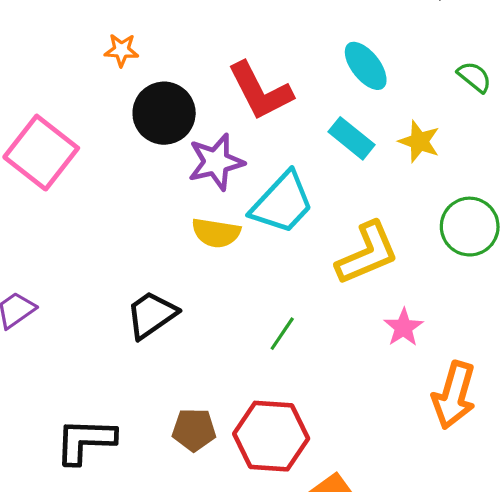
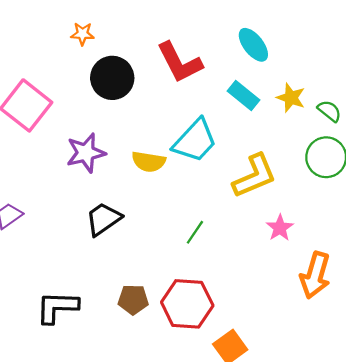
green semicircle: (474, 77) -> (329, 111), moved
purple star: (216, 162) -> (86, 153), moved

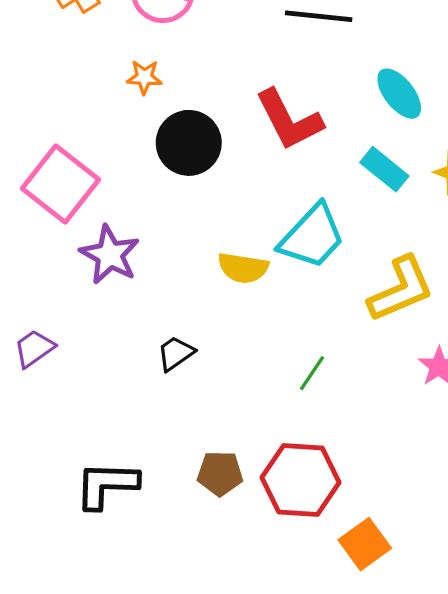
purple star: (86, 153) -> (110, 255), moved, turned -30
black trapezoid: (103, 219) -> (176, 353), size x0.7

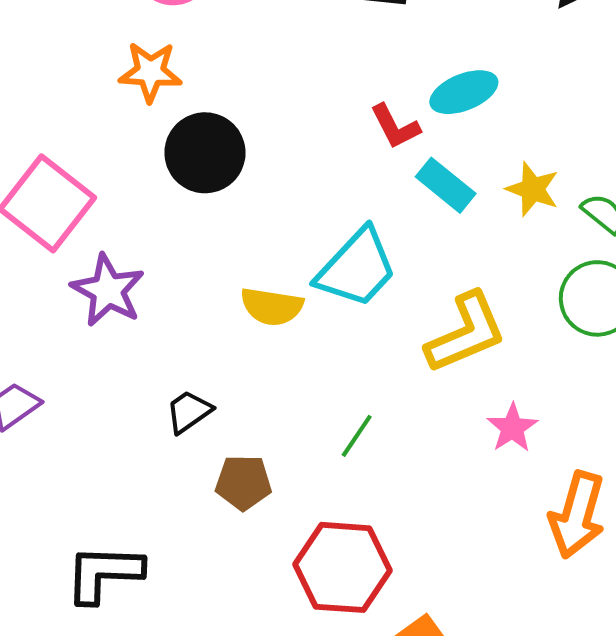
orange star: (144, 77) -> (150, 72), size x1.4
cyan ellipse: (399, 94) -> (464, 92), turned -74
red L-shape: (289, 120) -> (395, 127), moved, size x0.6
brown pentagon: (220, 473) -> (243, 482), moved

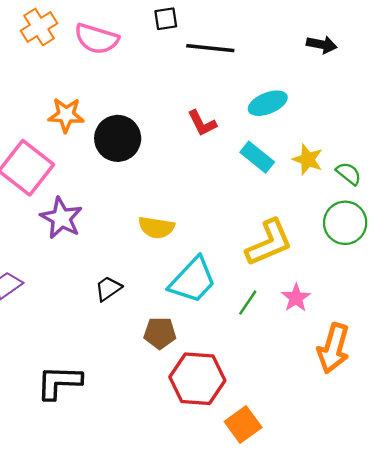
orange star: (150, 72) -> (66, 115), moved
red L-shape: (395, 127) -> (202, 123), moved
cyan trapezoid: (357, 268) -> (193, 280), moved
green line: (357, 436) -> (248, 303), moved
brown pentagon: (243, 482) -> (160, 333), moved

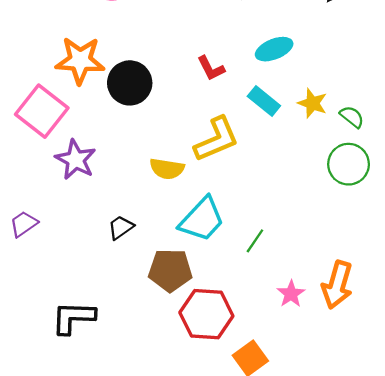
orange star: (66, 115) -> (80, 60), size x1.4
yellow L-shape: (269, 243) -> (217, 139), moved
pink star: (296, 298) -> (291, 294), moved
brown pentagon: (160, 333) -> (170, 270), size x1.4

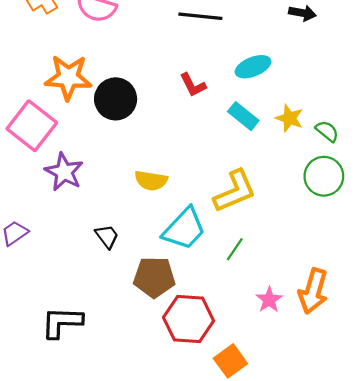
yellow L-shape: (217, 139) -> (235, 191), moved
black trapezoid: (121, 227) -> (107, 236), turned 88

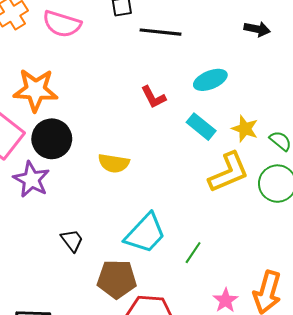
black circle: (116, 99) -> (52, 139), moved
yellow semicircle: (151, 181) -> (114, 163), moved
yellow L-shape: (235, 191) -> (229, 172), moved

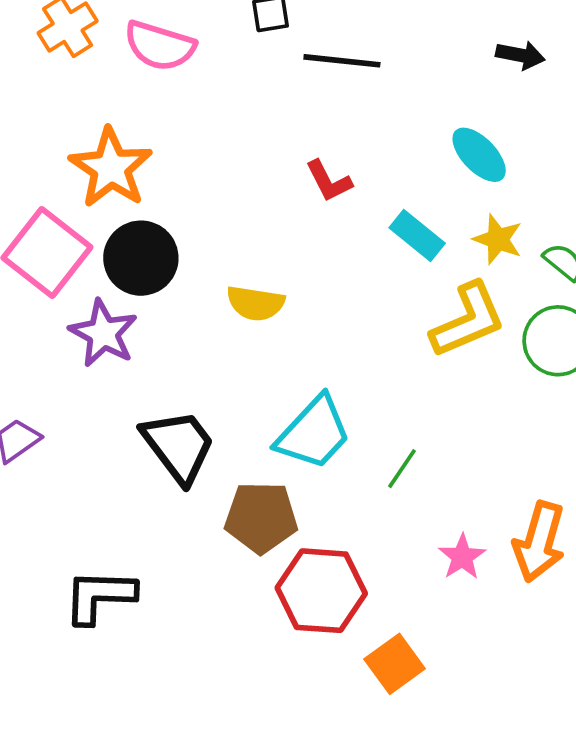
cyan ellipse: (210, 80) -> (479, 155), moved, turned 68
orange star: (35, 90) -> (111, 168), turned 30
black trapezoid: (72, 240) -> (178, 446), size x1.8

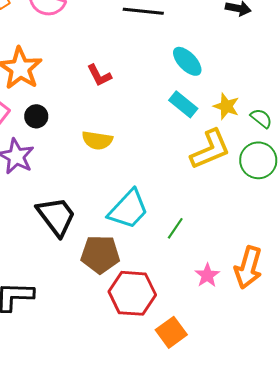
cyan ellipse: (479, 155) -> (187, 61), moved
red L-shape: (329, 181) -> (99, 75), moved
black circle: (141, 258) -> (36, 116), size x0.6

